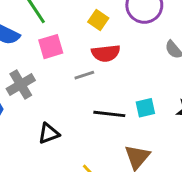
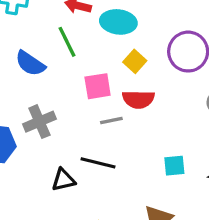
pink square: (51, 47) -> (98, 86), moved
black line: (109, 114) -> (98, 163), moved

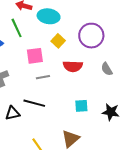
red semicircle: (138, 99) -> (73, 66), moved

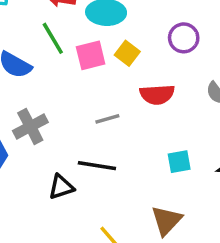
purple circle: (91, 36) -> (184, 38), size x0.7
pink square: (35, 56) -> (91, 55), moved

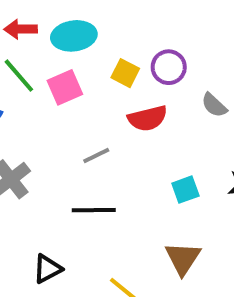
purple circle: (184, 38) -> (169, 67), moved
yellow square: (127, 53) -> (125, 73), moved
black triangle: (61, 187) -> (47, 269), moved

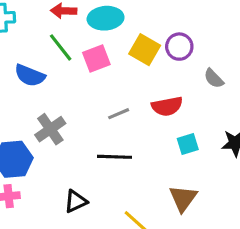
yellow square: (125, 73) -> (145, 50), size x1.4
red semicircle: (148, 118) -> (167, 106), moved

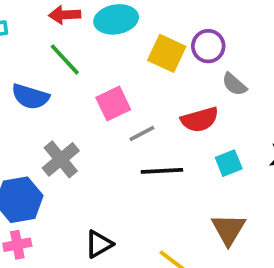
pink square: (96, 59) -> (113, 104), moved
gray semicircle: (214, 78) -> (234, 84), moved
black line: (114, 157) -> (162, 171), moved

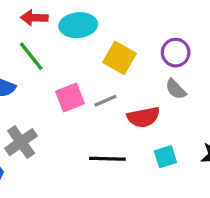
purple circle: (208, 46) -> (176, 53), moved
gray line: (142, 134) -> (105, 101), moved

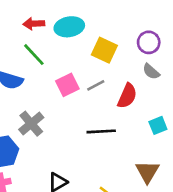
red semicircle: (143, 117) -> (127, 96), turned -50
cyan square: (165, 157) -> (158, 125), moved

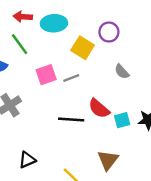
purple circle: (149, 42) -> (109, 32), moved
red semicircle: (127, 96) -> (99, 108), moved, turned 100

